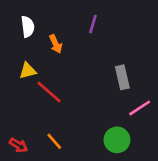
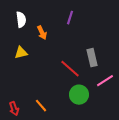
red line: (49, 92) -> (70, 69), moved
green circle: (117, 140) -> (79, 95), moved
red arrow: (18, 145) -> (14, 109), turned 40

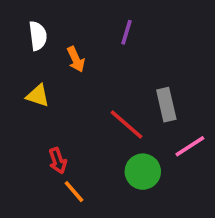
yellow triangle: (21, 53) -> (38, 96), turned 32
red arrow: (14, 109) -> (58, 161), moved

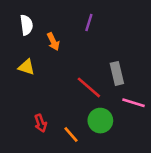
pink line: (190, 146) -> (133, 103), turned 50
red arrow: (58, 161) -> (40, 123), moved
orange line: (74, 192) -> (71, 135), moved

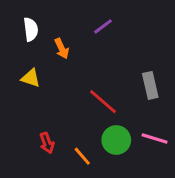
purple line: (89, 22) -> (103, 26), turned 36
gray rectangle: (117, 73) -> (150, 85), moved
pink line: (133, 103) -> (155, 139), moved

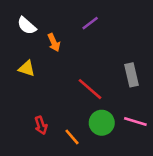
white semicircle: (31, 29) -> (27, 26), turned 138

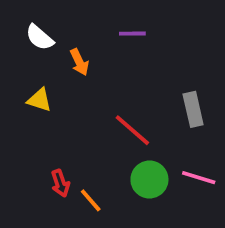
purple line: (90, 23) -> (132, 34), turned 36
orange line: (72, 137) -> (91, 200), moved

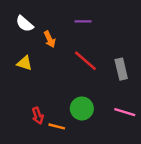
red line: (132, 130) -> (85, 61), moved
green circle: (149, 179) -> (82, 108), moved
orange line: (91, 200) -> (57, 126), turned -35

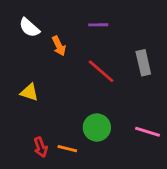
yellow triangle: (25, 63) -> (29, 92), moved
gray rectangle: (121, 69) -> (143, 63), moved
red arrow: (38, 116) -> (41, 147), moved

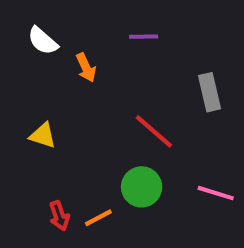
red line: (101, 71) -> (154, 131), moved
orange line: (67, 149) -> (98, 218), turned -42

